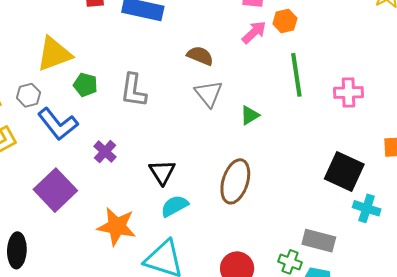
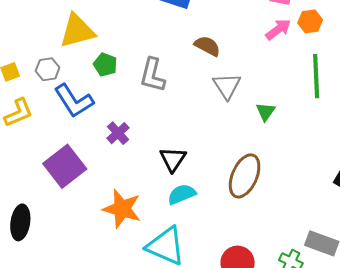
brown semicircle: (200, 56) -> (207, 46), moved
green triangle: (250, 115) -> (266, 112), turned -30

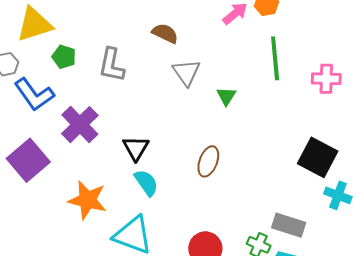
purple cross: (118, 133) -> (80, 125), size x1.6
brown ellipse: (245, 176) -> (208, 161), size x0.7
cyan semicircle: (182, 194) -> (146, 183), turned 80

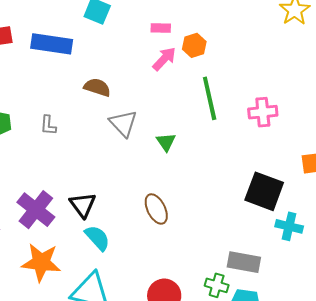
gray L-shape: (112, 65) -> (48, 125), size x0.6
purple cross: (80, 125) -> (36, 210), moved
brown ellipse: (208, 161) -> (156, 209), turned -40

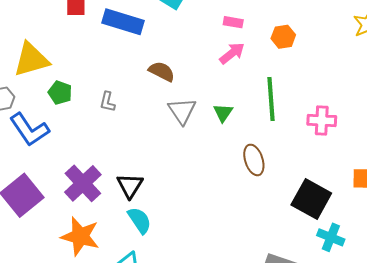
orange hexagon: (194, 45) -> (283, 37), moved
green triangle: (166, 142) -> (223, 113), moved
brown ellipse: (156, 209) -> (254, 160), moved

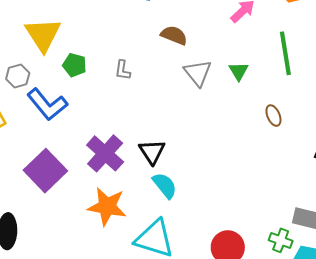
yellow triangle: (31, 60) -> (43, 35), turned -42
brown ellipse: (254, 160) -> (273, 116), size x0.7

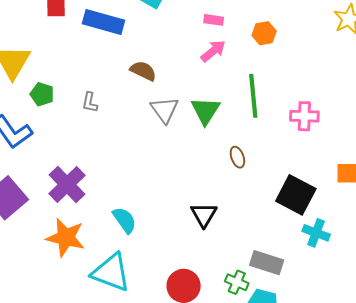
green triangle: (239, 71) -> (206, 111), size x1.5
black triangle: (152, 152) -> (204, 215), moved

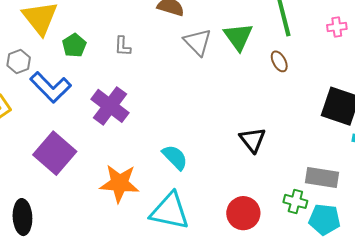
green pentagon: (42, 94) -> (74, 45), turned 30
pink cross: (304, 116) -> (337, 27), size x0.7
brown ellipse: (237, 157) -> (279, 61), moved
purple cross: (67, 184) -> (110, 106), moved

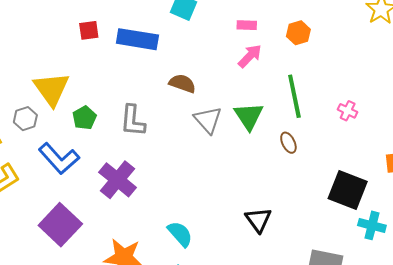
pink cross: (337, 27) -> (348, 111), turned 30
gray L-shape: (123, 46) -> (133, 121), size x1.6
gray hexagon: (19, 62) -> (25, 119), moved

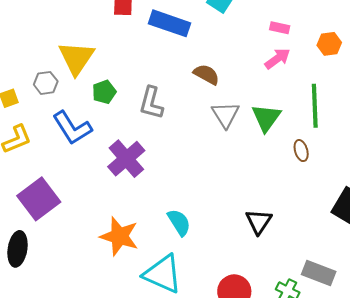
purple square: (60, 225) -> (39, 199), moved

